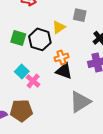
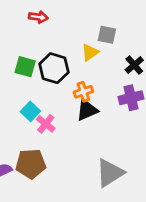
yellow triangle: (59, 27) -> (90, 52), moved
black triangle: (64, 71) -> (87, 110), turned -42
gray triangle: (80, 102) -> (110, 173), moved

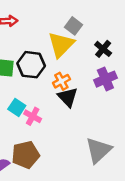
gray square: (107, 35) -> (74, 26), turned 36
yellow triangle: (90, 52) -> (61, 45), size x1.6
black triangle: (87, 110) -> (68, 97), turned -40

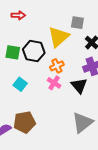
gray square: (74, 26) -> (77, 23), moved, turned -32
black triangle: (68, 97) -> (79, 86), moved
pink cross: (33, 116) -> (54, 83), moved

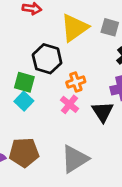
yellow triangle: (59, 37) -> (75, 28), moved
green square: (13, 52) -> (24, 82), moved
gray triangle: (82, 123) -> (75, 159), moved

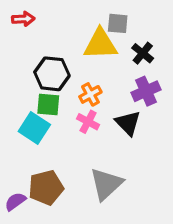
yellow triangle: (75, 28) -> (100, 44), moved, turned 44
green square: (24, 82) -> (48, 104), moved
cyan square: (24, 101) -> (34, 128), size x1.4

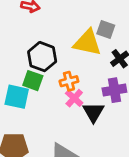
pink cross: (88, 122) -> (74, 98), moved
cyan square: (34, 128) -> (17, 97), turned -35

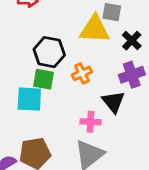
pink cross: (74, 98) -> (91, 122), moved, turned -30

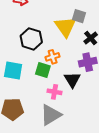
yellow triangle: (95, 29) -> (65, 27), turned 45
green square: (44, 79) -> (43, 70), moved

